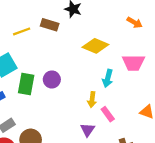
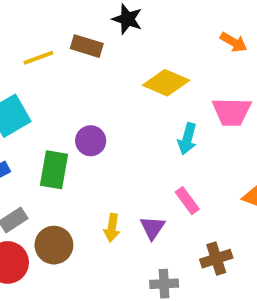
green rectangle: (26, 84) -> (54, 170), moved
yellow arrow: (92, 100) -> (112, 228), moved

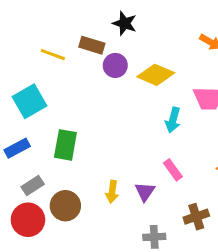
yellow line: (38, 58) -> (53, 55), turned 40
purple circle: (91, 141) -> (115, 65), moved

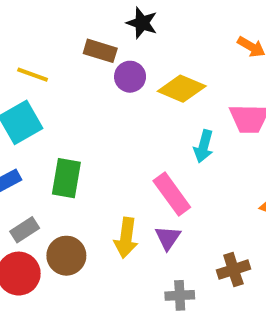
yellow line: (53, 55) -> (33, 75), moved
pink rectangle: (173, 170) -> (172, 194), moved, size x1.5
yellow arrow: (112, 192) -> (126, 238), size x1.4

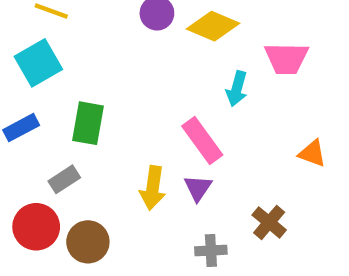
gray rectangle: (25, 230) -> (64, 179), moved
brown circle: (66, 256) -> (88, 242), moved
brown cross: (233, 270) -> (269, 222), turned -32

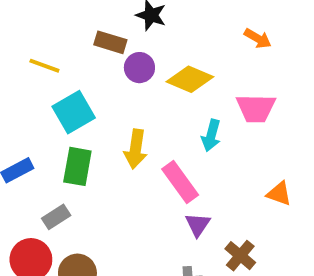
cyan square: (38, 63) -> (74, 112), moved
yellow arrow: (153, 188) -> (136, 149), moved
purple triangle: (198, 188) -> (198, 225), moved

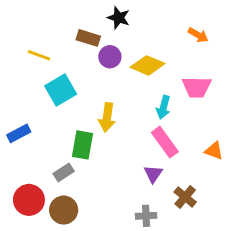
green rectangle: (77, 166) -> (82, 145), moved
pink rectangle: (180, 182) -> (165, 142), moved
gray rectangle: (56, 217) -> (64, 172), moved

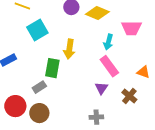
brown cross: (185, 197) -> (129, 96), moved

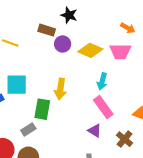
pink trapezoid: (131, 28) -> (120, 51), moved
cyan square: (37, 30) -> (17, 85), moved, turned 30
purple triangle: (101, 88) -> (95, 131), turned -32

